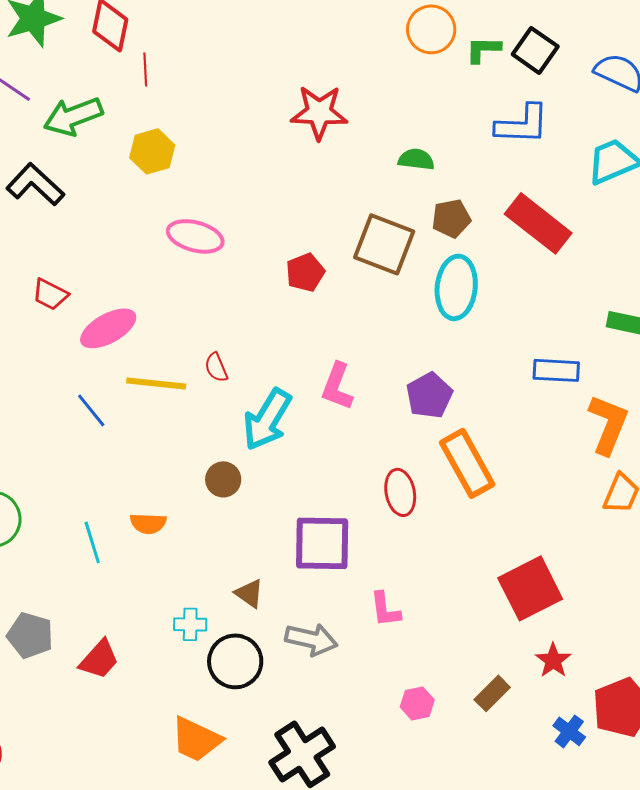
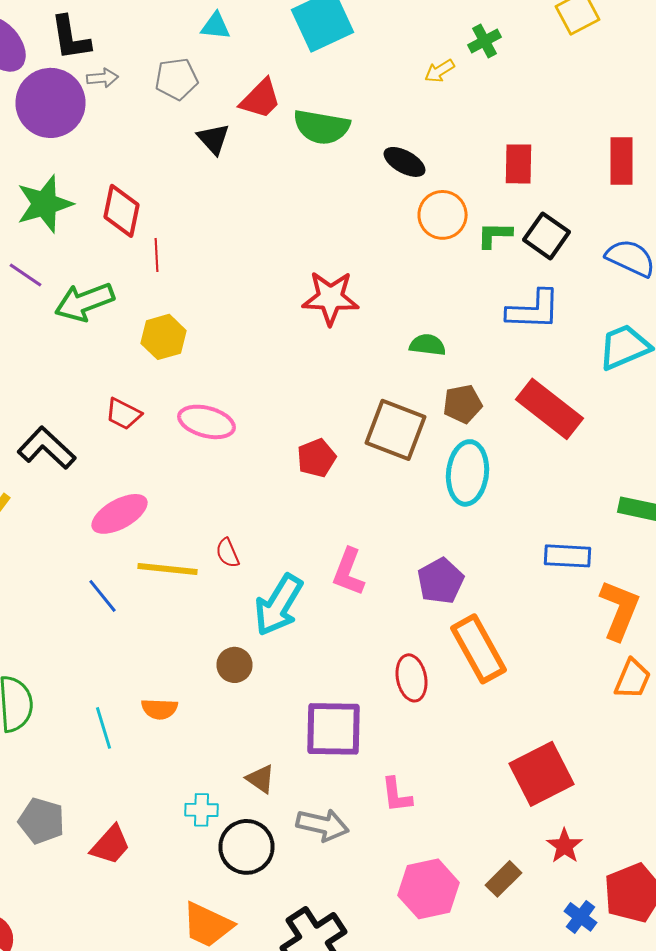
black L-shape: (35, 184) -> (46, 448), moved
red trapezoid: (50, 294) -> (124, 414), moved
pink hexagon: (417, 703) -> (428, 889), size x1.8

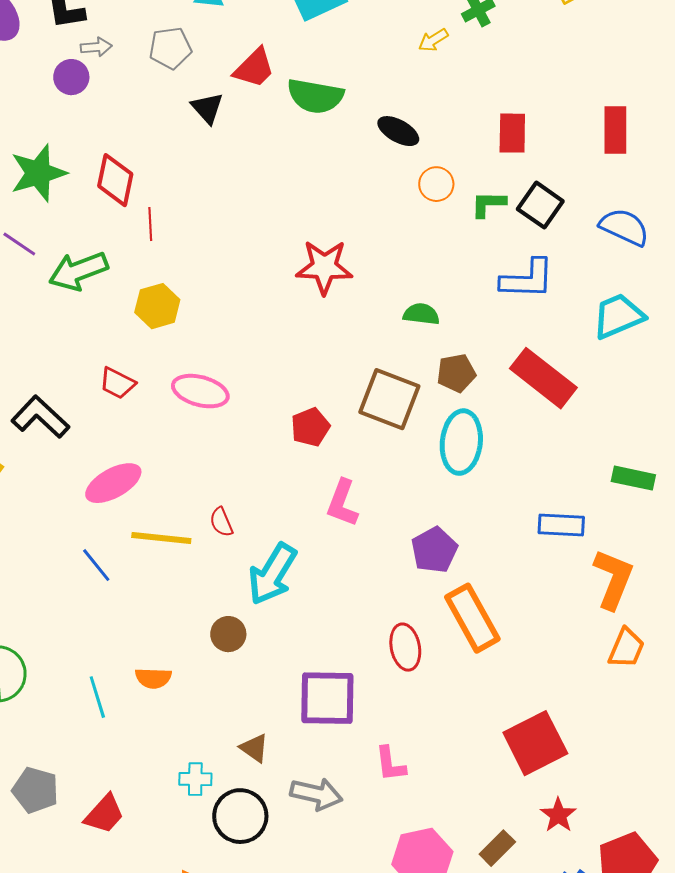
purple circle: (50, 103) -> (71, 77), moved, size x0.5
orange circle: (442, 215) -> (436, 184), size x0.7
pink L-shape: (348, 572) -> (342, 503), moved

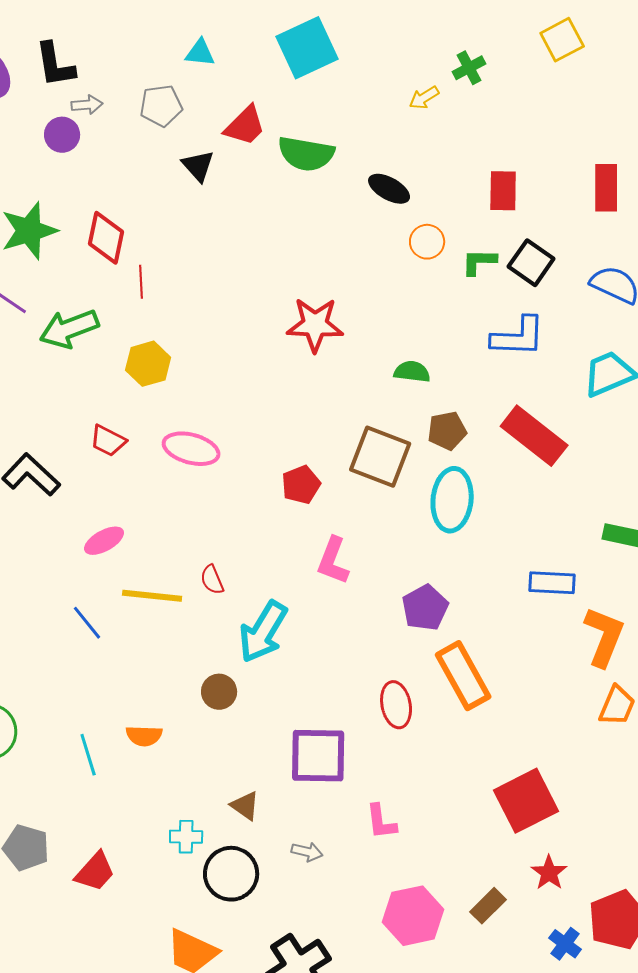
pink ellipse: (113, 483) -> (104, 541), size x0.7
gray arrow: (316, 794) -> (307, 852), size x0.6

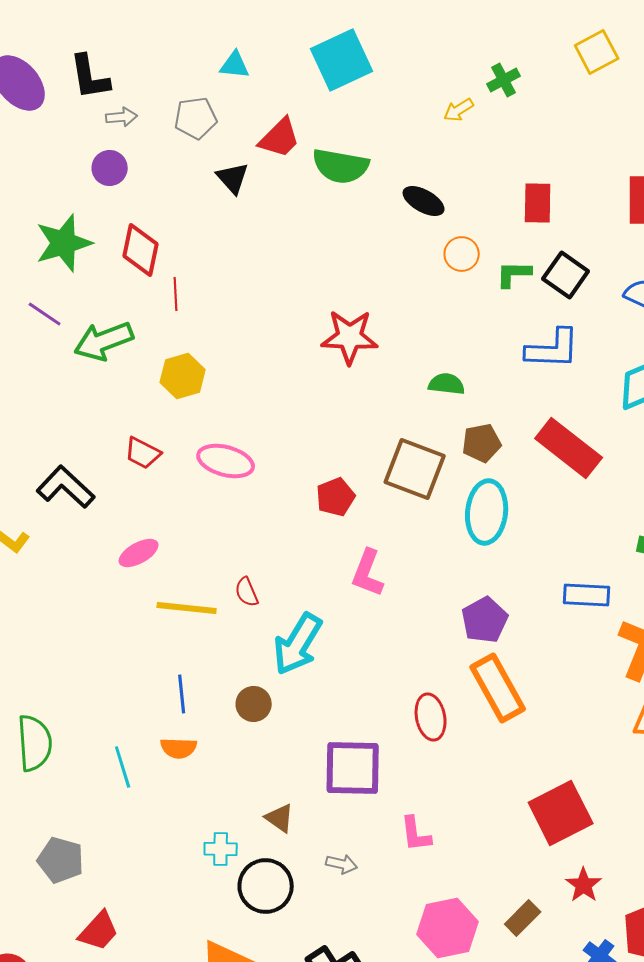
purple circle: (62, 135) -> (110, 168), moved
purple pentagon: (425, 608) -> (485, 620), moved
blue line: (87, 623) -> (182, 694), moved, turned 33
red trapezoid: (95, 872) -> (99, 931), moved

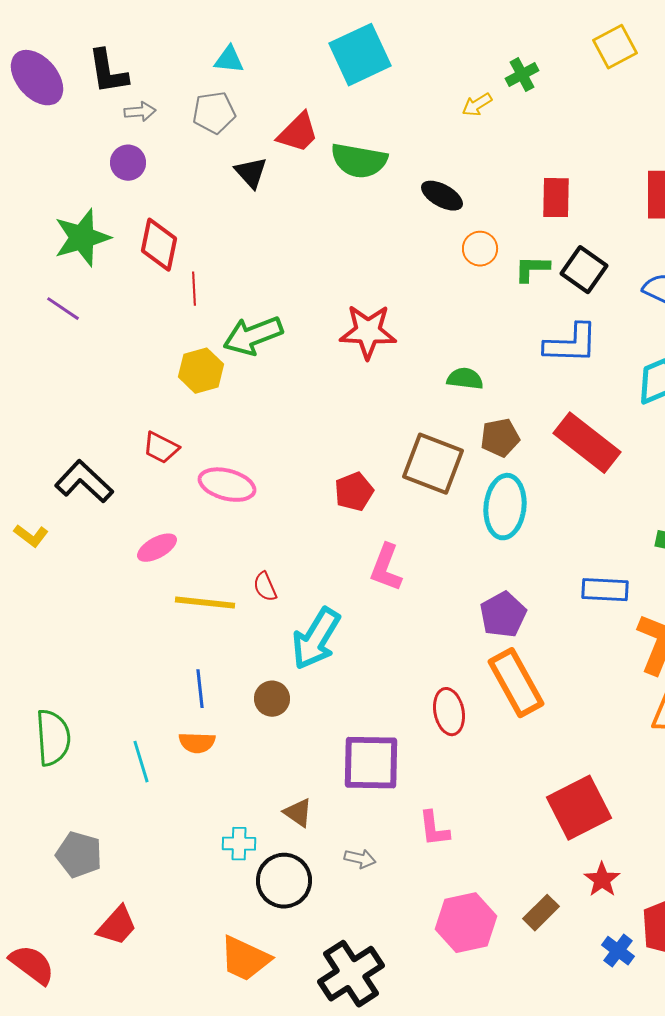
cyan triangle: (235, 65) -> (229, 60), moved
green arrow: (104, 341) -> (253, 336), moved
pink ellipse: (226, 461) -> (227, 485), moved

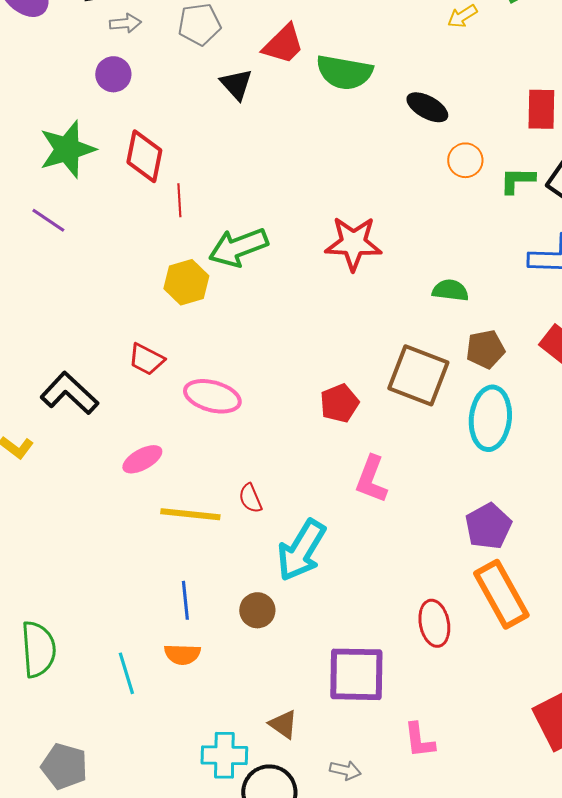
cyan cross: (239, 844) -> (224, 755), size x1.4

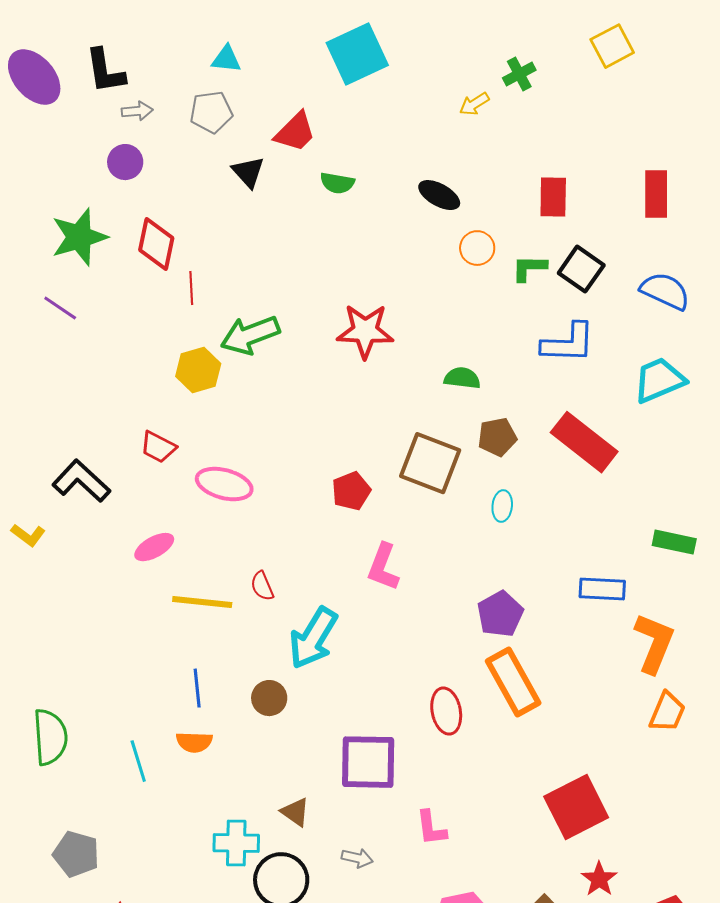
green semicircle: (344, 72) -> (337, 183), moved, size x0.6
cyan ellipse: (490, 418) -> (502, 506), size x0.5

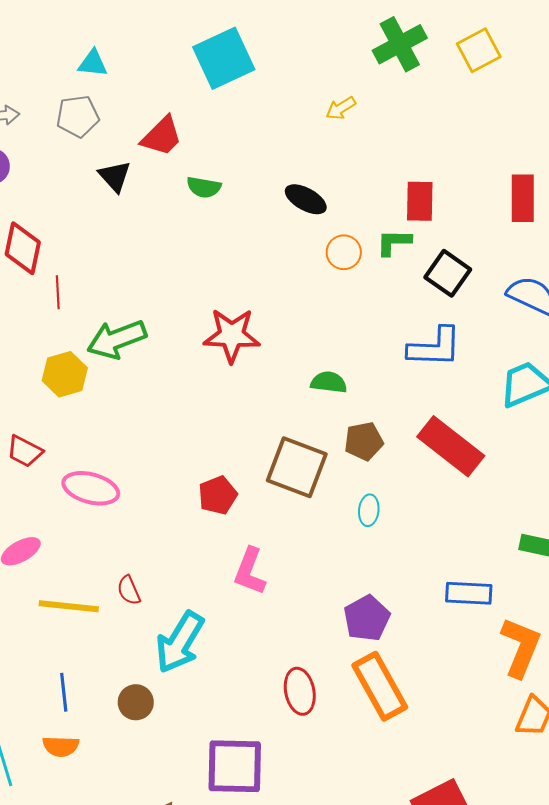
green cross: (519, 74) -> (400, 44), moved, size x1.6
green L-shape: (529, 268) -> (394, 242), moved
red ellipse: (446, 711) -> (300, 691), moved

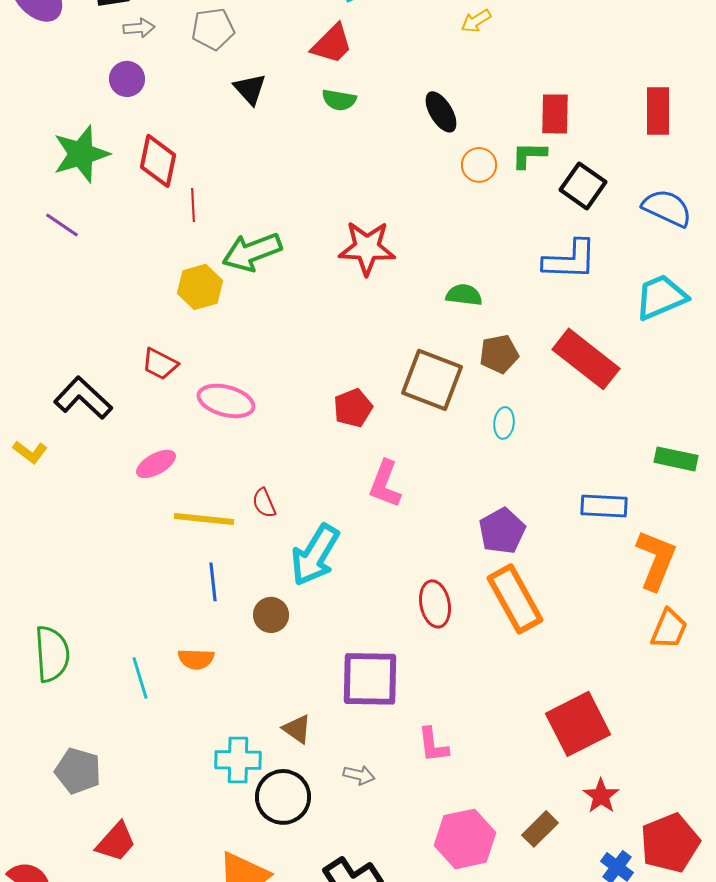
red trapezoid: (162, 136) -> (332, 44), moved
black ellipse: (306, 199) -> (441, 112), turned 30
blue line: (64, 692) -> (213, 582), moved

